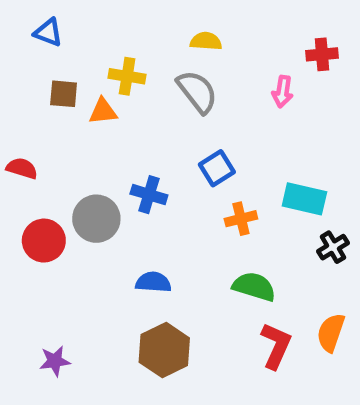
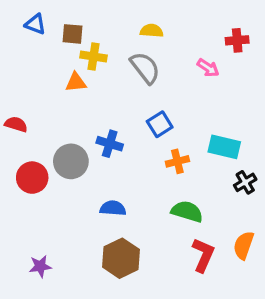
pink arrow: (283, 92) -> (208, 68), turned -65
brown square: (64, 94) -> (73, 34), moved

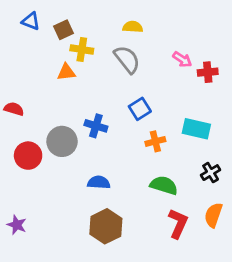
brown square: (73, 34) -> (63, 30), turned -30
red cross: (237, 40) -> (208, 72), moved
black cross: (245, 182) -> (211, 173), moved
purple star: (40, 266) -> (17, 225), moved, turned 30

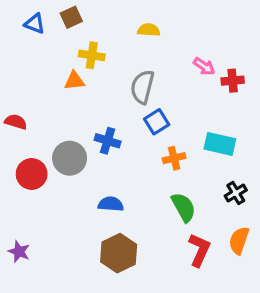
brown square: (63, 30) -> (71, 17), moved
gray semicircle: (127, 59) -> (142, 87), moved, turned -128
green semicircle: (164, 185) -> (184, 207), turned 44

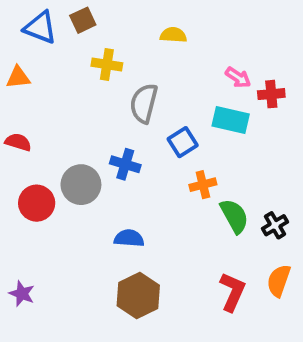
blue triangle: (35, 24) -> (40, 28), size x1.4
orange triangle: (74, 81) -> (18, 77), moved
gray semicircle: (142, 87) -> (144, 103), moved
cyan rectangle: (220, 144) -> (231, 120), moved
green semicircle: (184, 207) -> (234, 216), moved

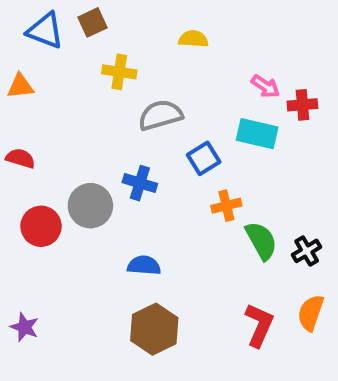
gray semicircle: (144, 103) -> (160, 115), turned 60

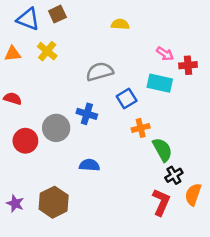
yellow cross: (119, 72) -> (47, 51), moved, turned 30
black cross: (307, 251) -> (174, 175), moved
brown hexagon: (154, 329) -> (54, 202), moved

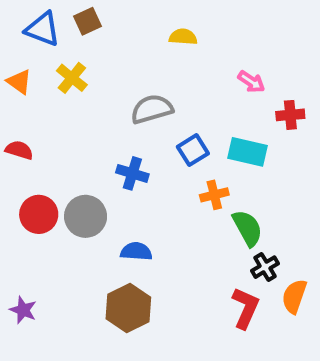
orange triangle: (13, 54) -> (19, 82), turned 42
red cross: (188, 65) -> (290, 115), moved
cyan rectangle: (160, 83) -> (247, 152), moved
gray circle: (56, 128) -> (86, 216), moved
brown hexagon: (54, 202) -> (128, 308), moved

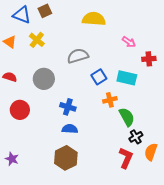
yellow semicircle: (183, 37) -> (94, 19), size x1.6
blue cross: (132, 173) -> (68, 107), moved
gray circle: (86, 216) -> (44, 79), moved

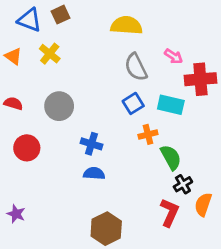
gray semicircle: (78, 56) -> (136, 67), moved, turned -100
red cross: (149, 59) -> (200, 79), size x1.6
brown hexagon: (66, 158) -> (106, 229), moved

